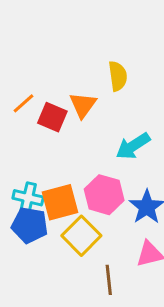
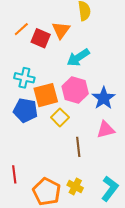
cyan arrow: (133, 146) -> (78, 58), moved
cyan cross: (28, 198) -> (24, 78), moved
yellow square: (81, 236) -> (60, 117), size x0.7

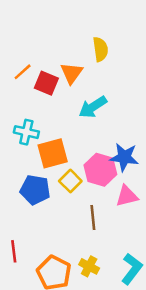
pink hexagon: (75, 90) -> (100, 170), moved
blue star: (104, 98) -> (124, 157), turned -30
blue pentagon: (25, 110) -> (35, 190), moved

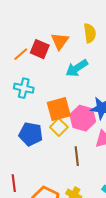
yellow semicircle: (100, 49) -> (90, 33), moved
orange line: (23, 72) -> (21, 54), moved
orange square: (53, 153) -> (59, 109), moved

